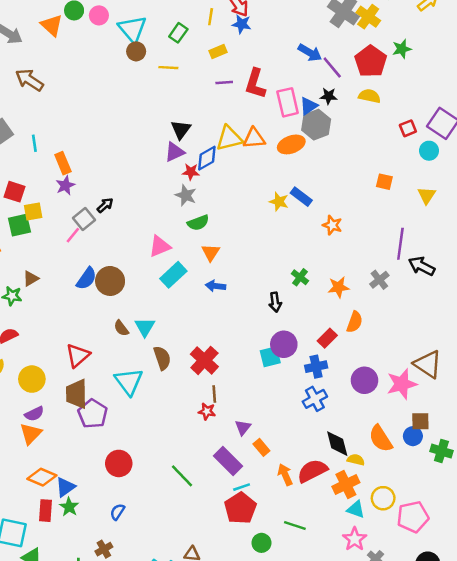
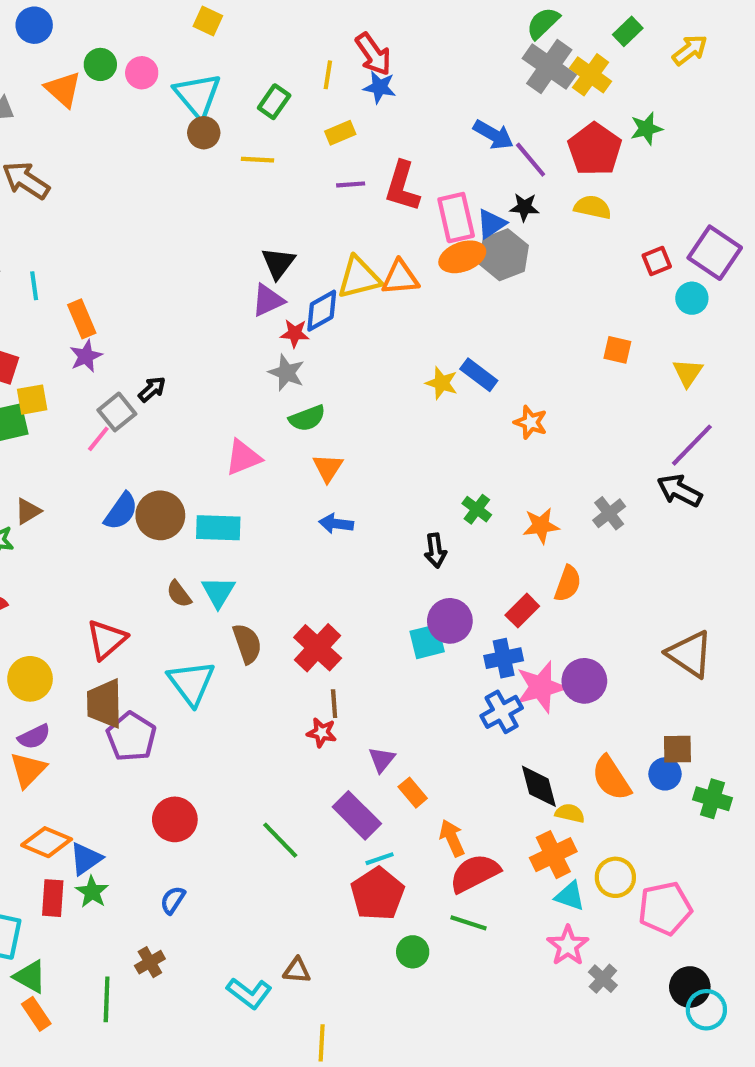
orange ellipse: (291, 144) -> (462, 257), moved
purple line: (400, 244) -> (692, 445), moved, turned 36
cyan rectangle: (173, 275) -> (218, 528), moved, turned 45
pink star: (402, 384) -> (541, 687), moved
red semicircle: (312, 471) -> (475, 873), moved

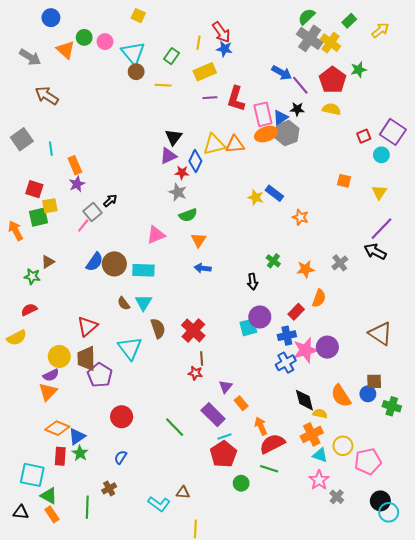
yellow rectangle: (340, 133) -> (205, 72), size x1.5
blue diamond: (322, 311) -> (195, 161), turned -35
yellow circle: (30, 679) -> (59, 356), moved

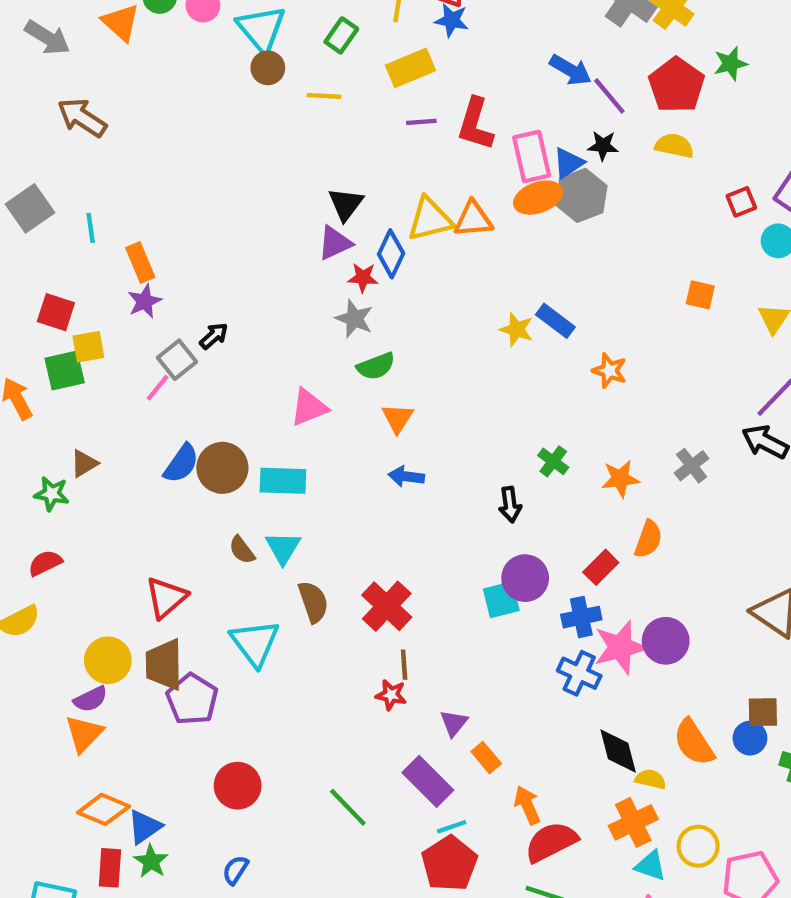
blue cross: (286, 363) -> (579, 673), turned -36

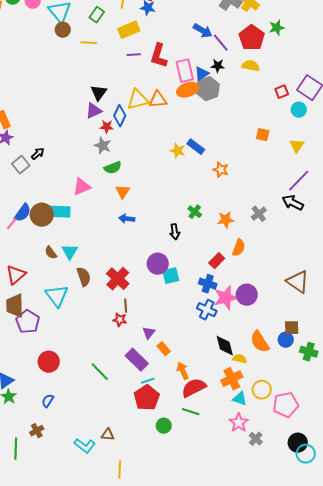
pink line: (158, 388) -> (12, 224), moved
cyan rectangle: (283, 481) -> (60, 212), moved
purple circle: (525, 578) -> (158, 264), moved
blue cross: (581, 617) -> (208, 284), turned 30

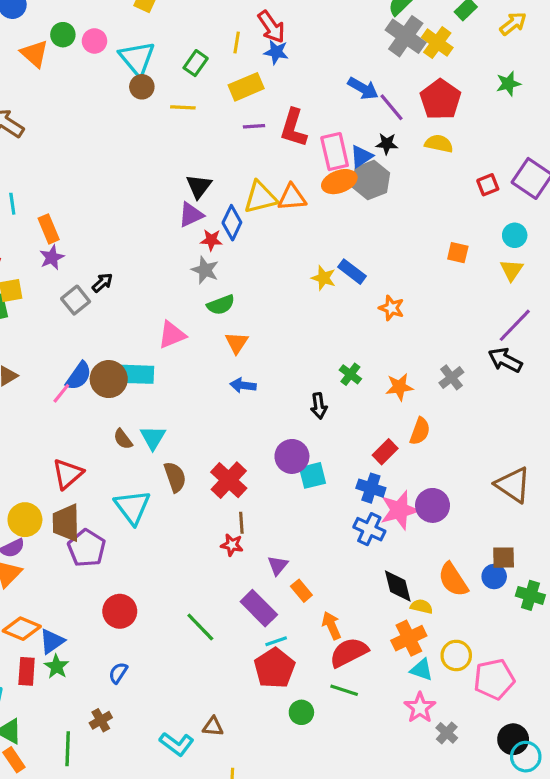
green star: (277, 28) -> (508, 84), moved
cyan circle: (299, 110) -> (515, 235), moved

